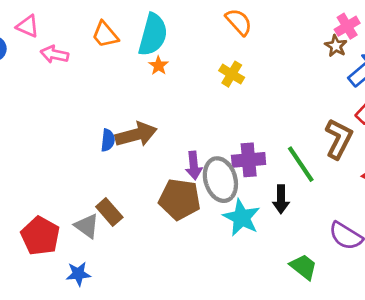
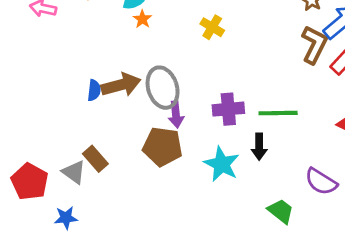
brown L-shape: (339, 139) -> (314, 45), moved
green line: (301, 164) -> (278, 113), turned -57
gray ellipse: (220, 180) -> (163, 88), moved

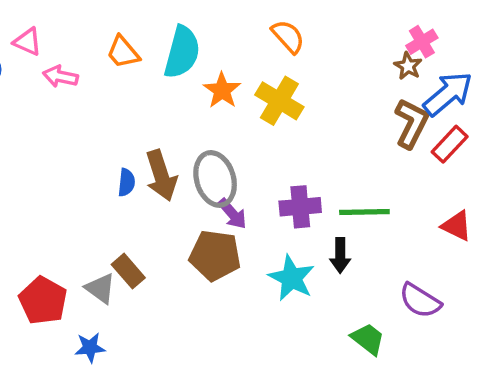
orange star: (142, 19) -> (222, 90), moved, size x1.5
yellow cross: (212, 27) -> (279, 101), size x1.5
brown arrow: (121, 85) -> (161, 176), turned 87
purple arrow: (176, 114) -> (232, 214), turned -35

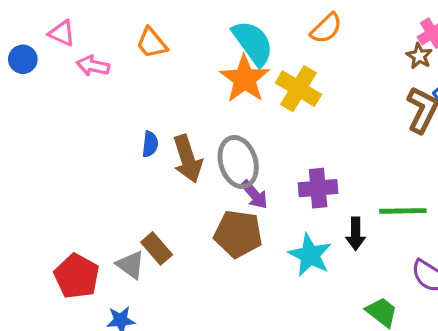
orange semicircle: (288, 36) -> (326, 28), moved, turned 88
cyan semicircle: (182, 52) -> (253, 43), moved, turned -51
orange star: (222, 90) -> (245, 79), size x1.4
blue semicircle: (126, 182) -> (150, 144), moved
green line: (364, 212) -> (403, 211), moved

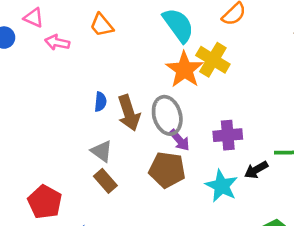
orange star: (245, 79) -> (184, 70), moved
black arrow: (356, 234) -> (256, 170), turned 60
gray triangle: (130, 265) -> (102, 151), moved

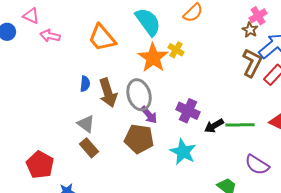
orange trapezoid: (102, 25) -> (102, 38), moved, size x1.4
yellow cross: (213, 60) -> (176, 50), size x0.6
purple cross: (228, 135) -> (188, 111), turned 30
black arrow: (256, 170) -> (214, 126), moved

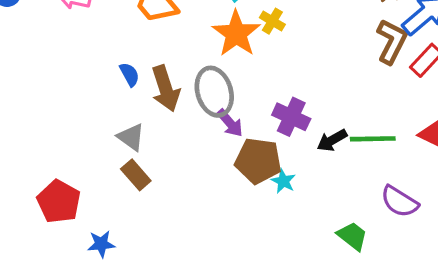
blue semicircle: (85, 84) -> (129, 74), turned -35
brown pentagon: (139, 139) -> (258, 161), moved
cyan star: (183, 152) -> (283, 181), size x0.6

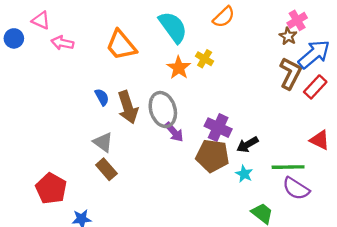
orange star: (236, 34) -> (179, 68), size x0.7
green line: (373, 139) -> (288, 167), moved
brown pentagon: (258, 161) -> (212, 156), moved
cyan star: (283, 181) -> (244, 174), moved

